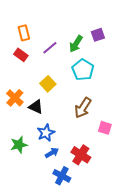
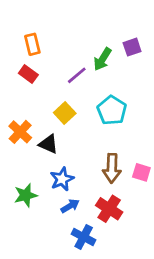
purple line: (50, 48) -> (77, 75), moved
cyan pentagon: (83, 70) -> (112, 110), moved
brown arrow: (83, 108) -> (112, 168), moved, turned -30

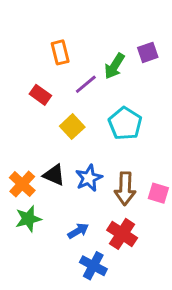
orange rectangle: (32, 44) -> (60, 52), moved
red rectangle: (28, 74) -> (40, 95), moved
orange cross: (20, 132) -> (22, 184), moved
black triangle: (49, 144) -> (54, 175), moved
blue star: (62, 179) -> (89, 178), moved

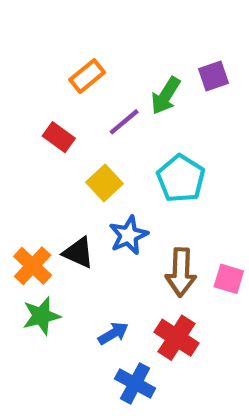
orange rectangle: (60, 52) -> (87, 76), turned 65
blue star: (89, 178) -> (129, 235), moved

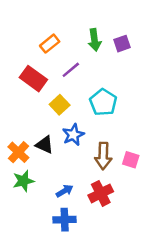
green arrow: (166, 96) -> (95, 40), moved, turned -40
red rectangle: (59, 137) -> (33, 79), size x1.5
red cross: (177, 338) -> (101, 193), turned 30
blue cross: (135, 383) -> (65, 220), moved, turned -30

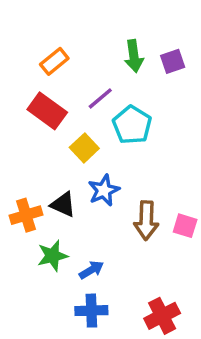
orange rectangle: (50, 44) -> (54, 61), moved
cyan pentagon: (103, 102) -> (132, 125), moved
orange cross: (18, 152) -> (26, 215), turned 30
green star: (23, 181) -> (53, 256), moved
red cross: (101, 193) -> (162, 316), moved

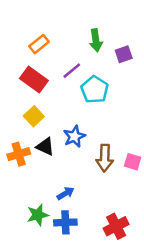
purple square: (173, 61) -> (124, 54), moved
yellow square: (84, 148) -> (34, 116), moved
green star: (53, 256) -> (38, 215), moved

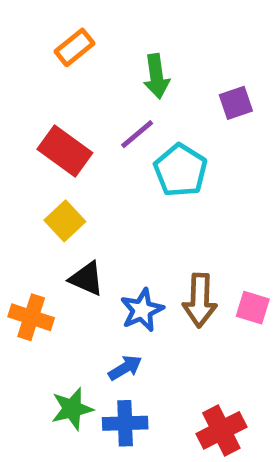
green arrow: (96, 40) -> (156, 76), moved
orange rectangle: (39, 44) -> (75, 47), moved
blue star: (74, 136) -> (142, 310), moved
orange cross: (19, 154) -> (31, 317), moved, turned 35

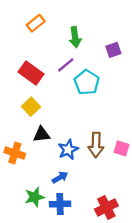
black triangle: (87, 279) -> (41, 134), turned -30

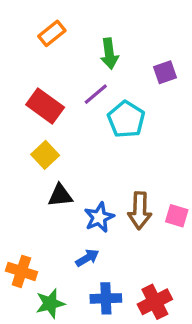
orange cross: (15, 153) -> (21, 271), moved
green star: (35, 197) -> (50, 303), moved
blue cross: (60, 204) -> (106, 298), moved

